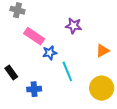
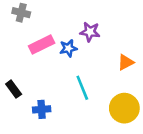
pink rectangle: (34, 36) -> (42, 44), turned -60
blue star: (50, 53) -> (68, 48), moved

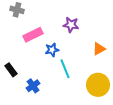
blue star: (68, 48) -> (52, 50), moved
blue cross: (42, 109) -> (33, 86), turned -32

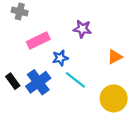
cyan line: (65, 69) -> (75, 80), turned -30
blue cross: (33, 86) -> (38, 82), moved, size x1.5

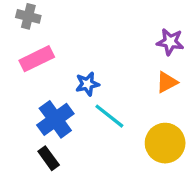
purple star: (82, 29) -> (170, 42), moved
pink rectangle: (38, 40) -> (37, 59), moved
black rectangle: (13, 81) -> (49, 158), moved

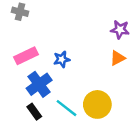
pink rectangle: (37, 59) -> (26, 56), moved
cyan line: (109, 116) -> (66, 108), moved
yellow circle: (165, 143) -> (97, 104), moved

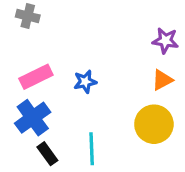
blue cross: (39, 84) -> (33, 118), moved
yellow circle: (97, 104) -> (154, 124), moved
cyan line: (66, 108) -> (92, 149), turned 50

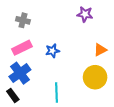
gray cross: (28, 16) -> (23, 20), moved
purple star: (165, 41) -> (85, 14), moved
black rectangle: (47, 154) -> (13, 95), moved

